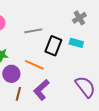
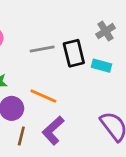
black rectangle: (53, 46) -> (74, 53), moved, turned -36

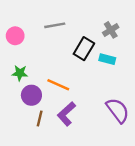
gray line: (42, 49) -> (55, 25), moved
black rectangle: (74, 53) -> (84, 49), turned 45

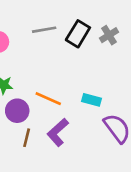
black rectangle: (84, 49) -> (78, 34), moved
cyan rectangle: (107, 59) -> (91, 100), moved

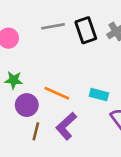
black rectangle: (78, 34) -> (86, 30), turned -50

